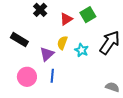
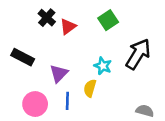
red triangle: (66, 19) -> (68, 27), moved
yellow semicircle: (62, 43) -> (90, 88), moved

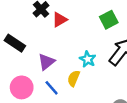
green square: (108, 20) -> (109, 20), moved
blue line: (67, 101) -> (52, 88), turned -49

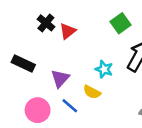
yellow semicircle: (74, 78) -> (92, 92), turned -77

